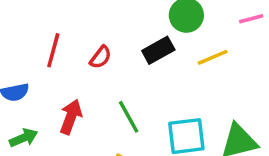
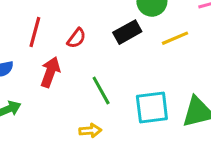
red arrow: (71, 117) -> (50, 72), moved

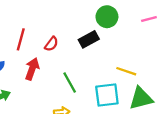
yellow line: (175, 38) -> (126, 71), moved, turned 42

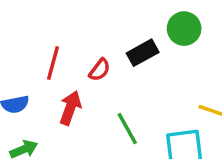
black rectangle: (89, 39) -> (143, 53), moved

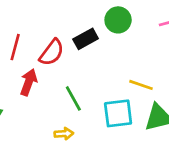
red semicircle: (100, 70) -> (52, 52), size x1.5

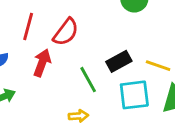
black rectangle: (86, 39) -> (119, 61), moved

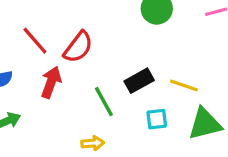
red line: (28, 26) -> (35, 41), turned -56
cyan square: (134, 95) -> (157, 119), size x0.6

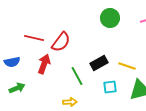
red line: (35, 41) -> (34, 38), turned -36

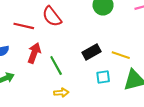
red semicircle: (61, 42) -> (52, 17), moved, turned 105
green line: (77, 76) -> (56, 66), moved

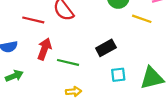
yellow line: (121, 55) -> (142, 19), moved
green line: (56, 66) -> (68, 62), turned -48

